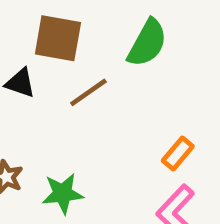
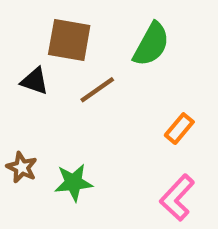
orange rectangle: (178, 153) -> (179, 129), moved

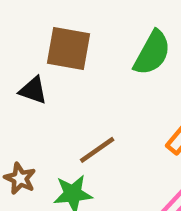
brown line: (97, 90) -> (97, 150), moved

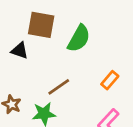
green semicircle: (152, 53) -> (79, 38), moved

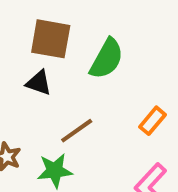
black triangle: (20, 51) -> (39, 83), moved

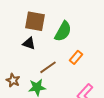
orange rectangle: (153, 121) -> (76, 57), moved

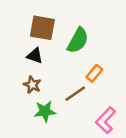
brown line: (48, 67) -> (75, 94), moved
brown star: (13, 80) -> (32, 85), moved

